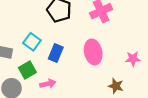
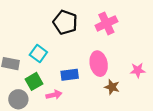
blue rectangle: (56, 53) -> (70, 75), moved, turned 60
brown star: (116, 86) -> (112, 87), moved

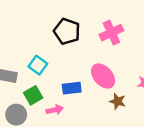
pink ellipse: (99, 64) -> (103, 76), turned -30

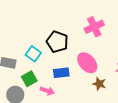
black pentagon: (67, 31) -> (57, 42), moved
pink arrow: (55, 110) -> (47, 91), turned 32

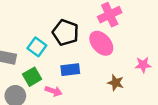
pink ellipse: (87, 63) -> (101, 43), moved

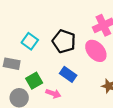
cyan square: (37, 47) -> (30, 41), moved
blue rectangle: (70, 70) -> (68, 74), turned 42

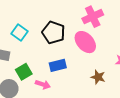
blue rectangle: (68, 74) -> (58, 65), turned -49

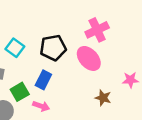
black pentagon: (53, 32) -> (53, 48), turned -30
blue rectangle: (58, 65) -> (43, 80), moved, turned -49

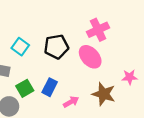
blue rectangle: (43, 80) -> (50, 87), moved
brown star: (103, 98) -> (104, 94), size x1.5
pink arrow: (41, 106) -> (71, 102), moved, turned -49

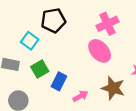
black pentagon: (56, 47) -> (53, 20), moved
green square: (25, 88) -> (40, 69), moved

